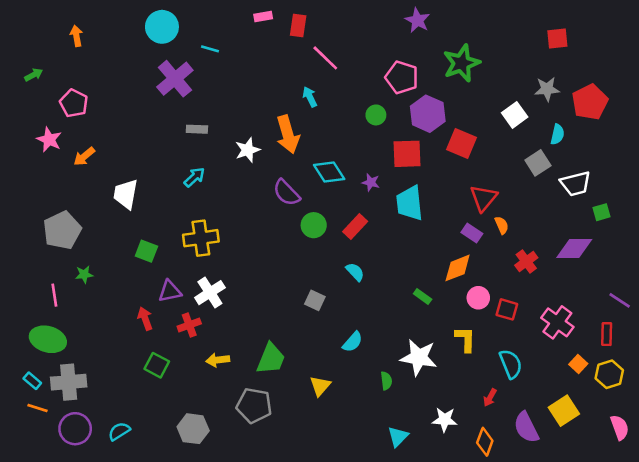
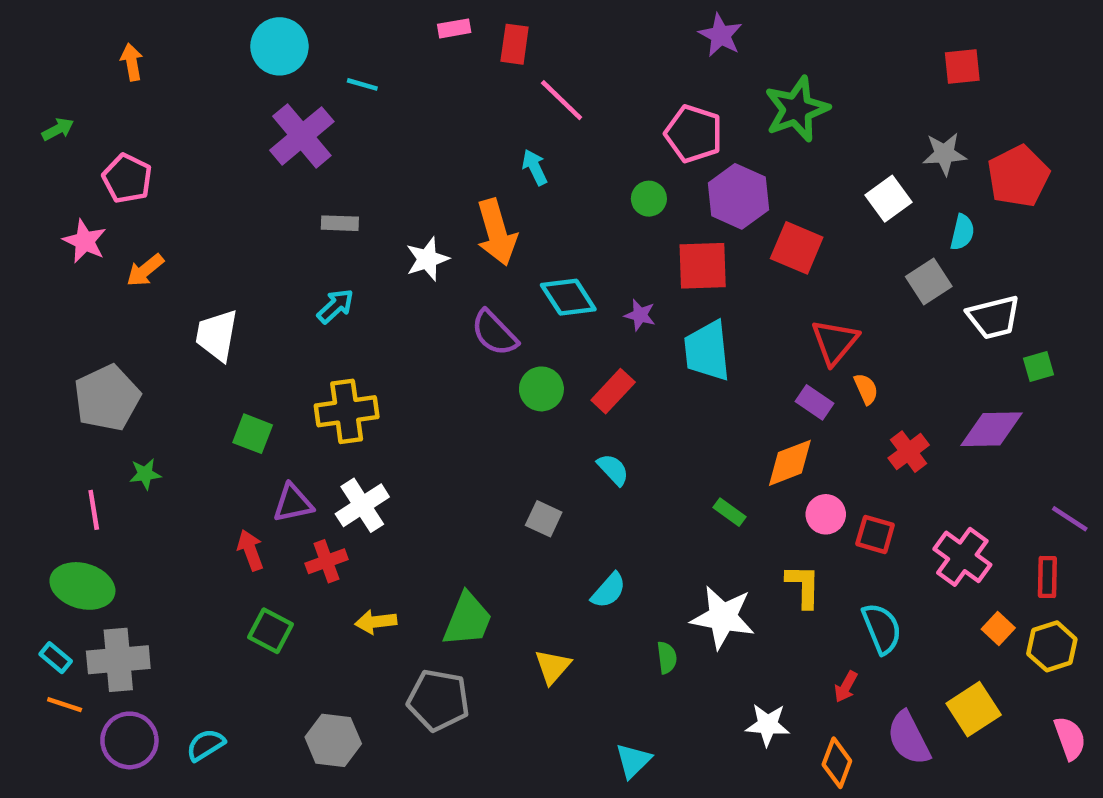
cyan triangle: (398, 436) -> (633, 761), moved

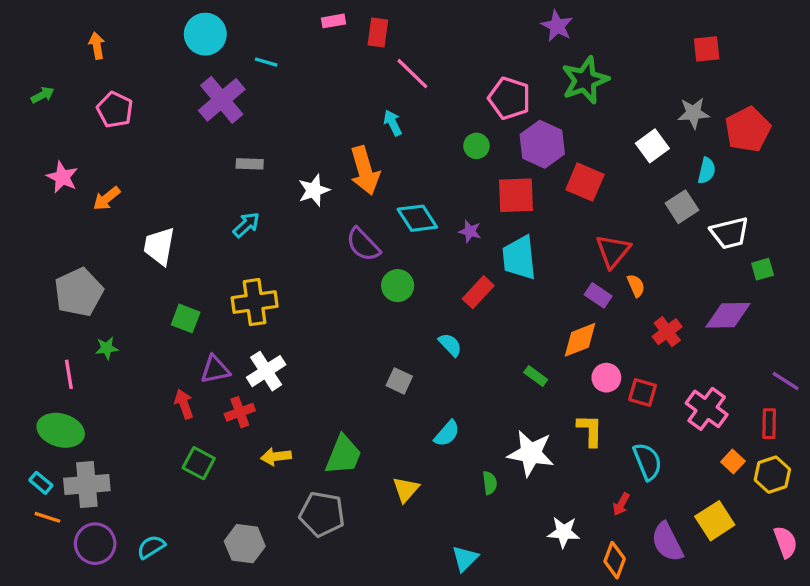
purple star: (721, 35) -> (557, 26), moved
pink pentagon: (127, 178) -> (115, 110), moved
red rectangle: (613, 391) -> (478, 292), moved

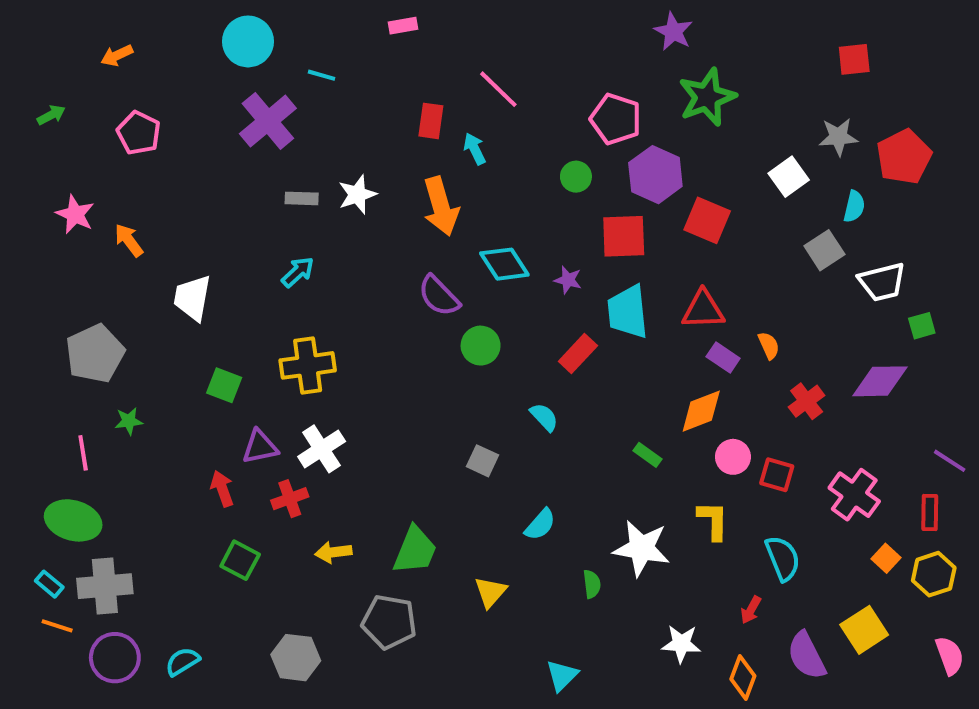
red rectangle: (378, 32) -> (431, 121), moved
orange arrow: (97, 46) -> (117, 55), turned -105
white star: (314, 190) -> (357, 194), moved
orange arrow: (107, 198) -> (129, 240), turned 92
red triangle: (613, 251) -> (703, 310), moved, turned 48

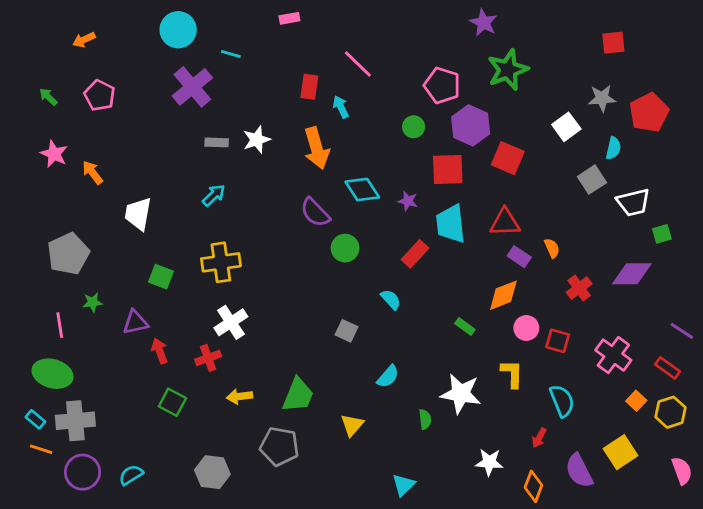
green arrow: (51, 115) -> (48, 97), moved, turned -108
purple triangle: (260, 447) -> (135, 322), moved
red rectangle: (930, 513) -> (668, 368), turned -55

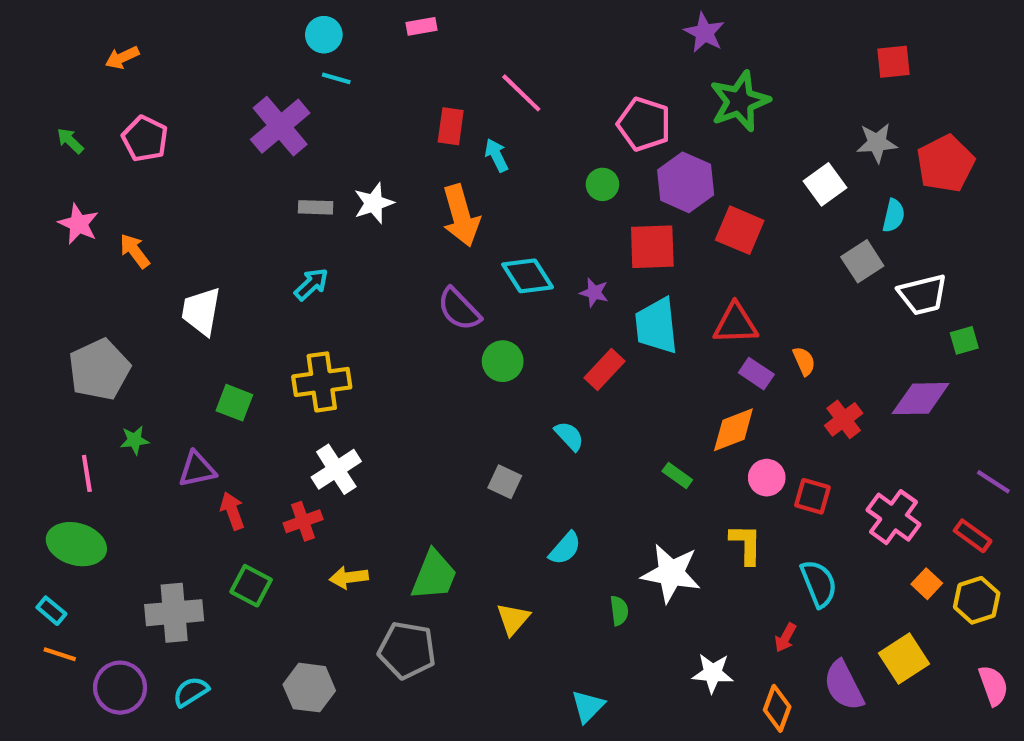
cyan circle: (178, 30) -> (324, 35), moved, size x0.7
gray cross: (75, 421) -> (174, 613), moved

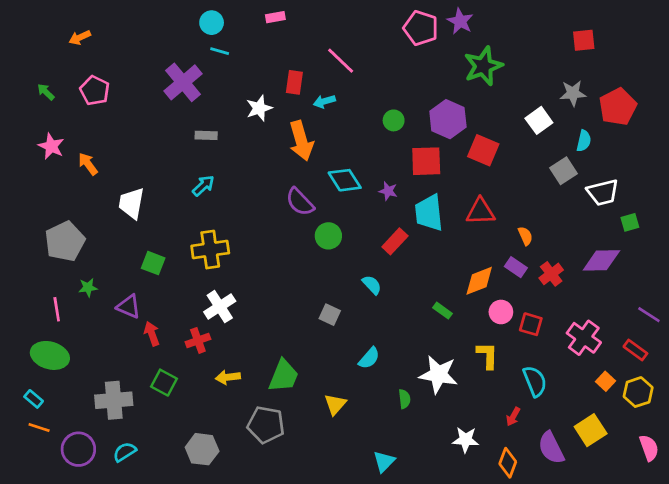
pink pentagon: (644, 124) -> (421, 28), moved
cyan arrow: (496, 155) -> (324, 101), turned -80
white star: (374, 203) -> (259, 108), moved
purple rectangle: (756, 374) -> (516, 267), moved
purple triangle: (197, 469) -> (129, 307), turned 35

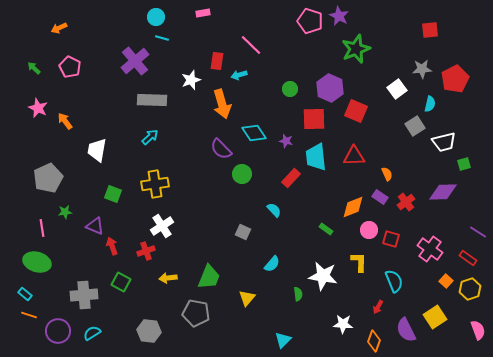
gray rectangle: (206, 135) -> (152, 100), size x1.8

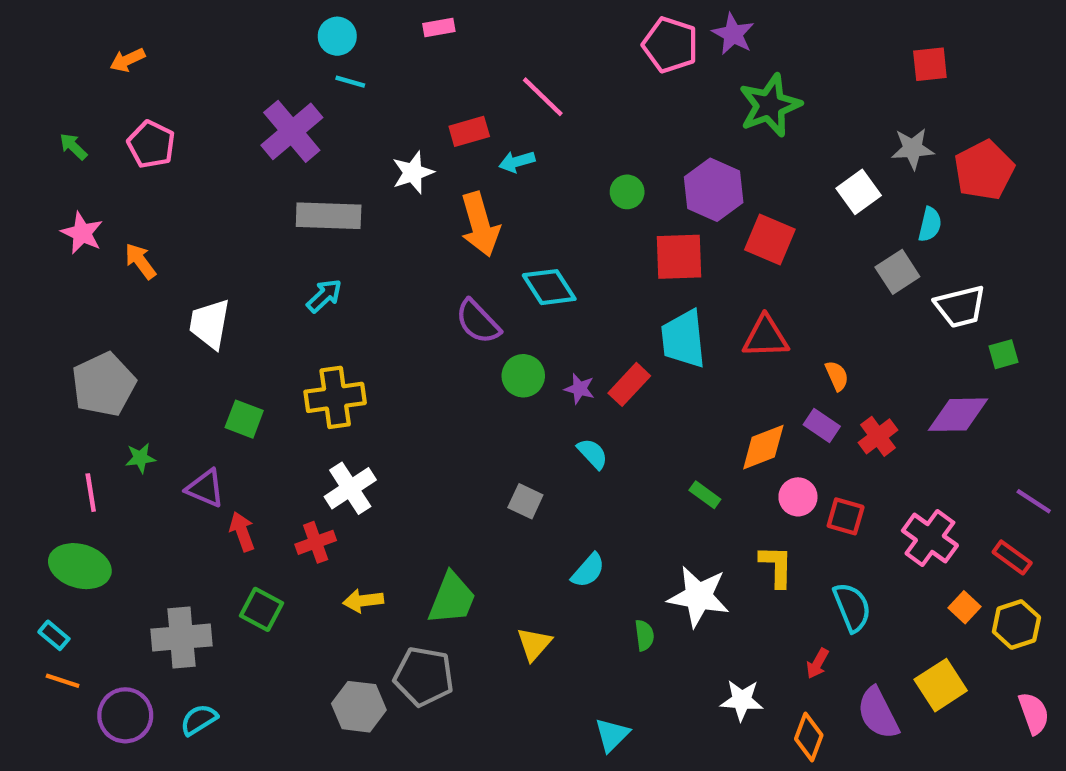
red rectangle: (217, 61) -> (469, 131), turned 66
purple star: (286, 141) -> (580, 389), moved
gray hexagon: (149, 331) -> (359, 707), moved

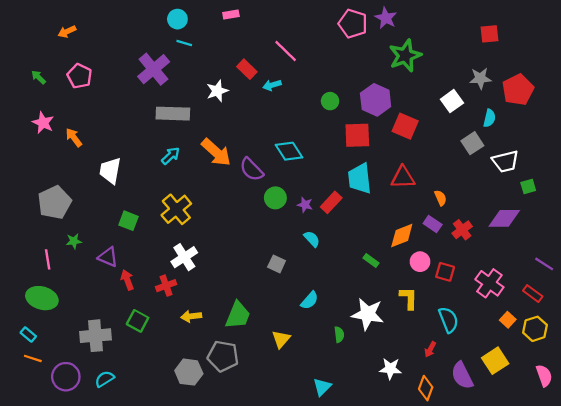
red rectangle: (469, 131) -> (247, 69), turned 60
orange arrow: (480, 224) -> (216, 152), moved, turned -32
yellow cross: (335, 397) -> (176, 209), turned -32

